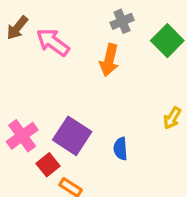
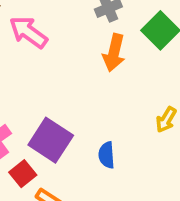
orange arrow: (109, 60) -> (114, 53), moved

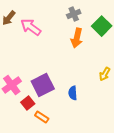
purple square: (51, 140) -> (43, 85), turned 30

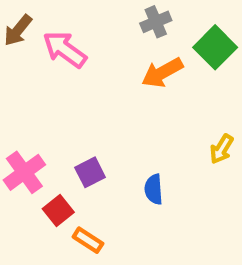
orange arrow: (77, 38) -> (162, 73), turned 48
purple square: (43, 85) -> (90, 172), size x0.6

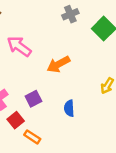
pink arrow: (65, 49) -> (19, 46), moved
orange arrow: (162, 73) -> (58, 64), moved

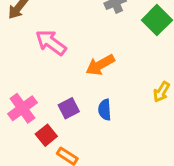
blue semicircle: (69, 108) -> (105, 110), moved

